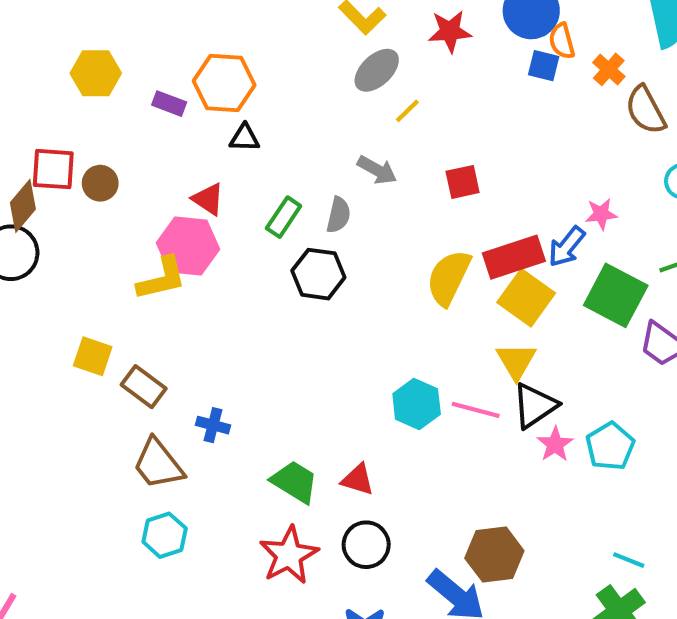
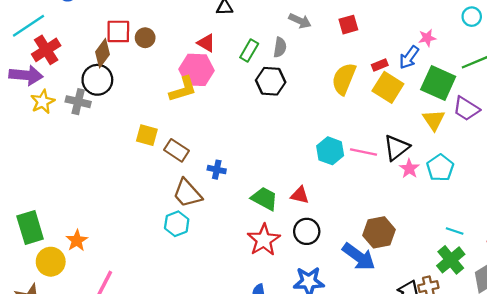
red rectangle: (514, 257) -> (380, 65), size x0.5
yellow triangle: (516, 361) -> (434, 120), moved
cyan hexagon: (165, 535) -> (177, 224), moved

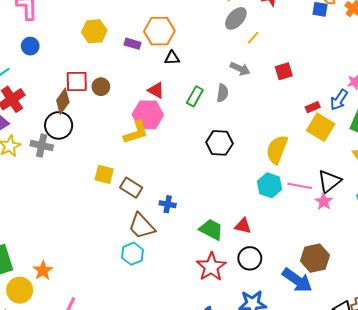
yellow semicircle: (344, 79) -> (277, 150), moved
black hexagon: (271, 81) -> (219, 143), moved
pink star: (409, 169) -> (324, 201), moved

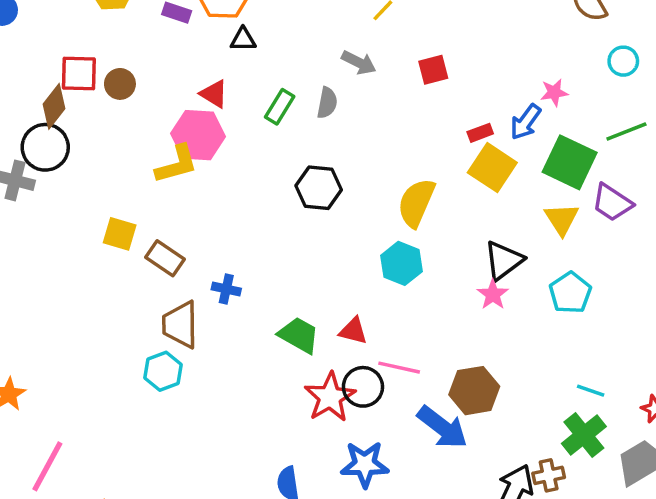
pink line: (300, 186) -> (399, 368), moved
brown trapezoid: (142, 226) -> (180, 325), turned 40
red star: (211, 267) -> (330, 397), moved

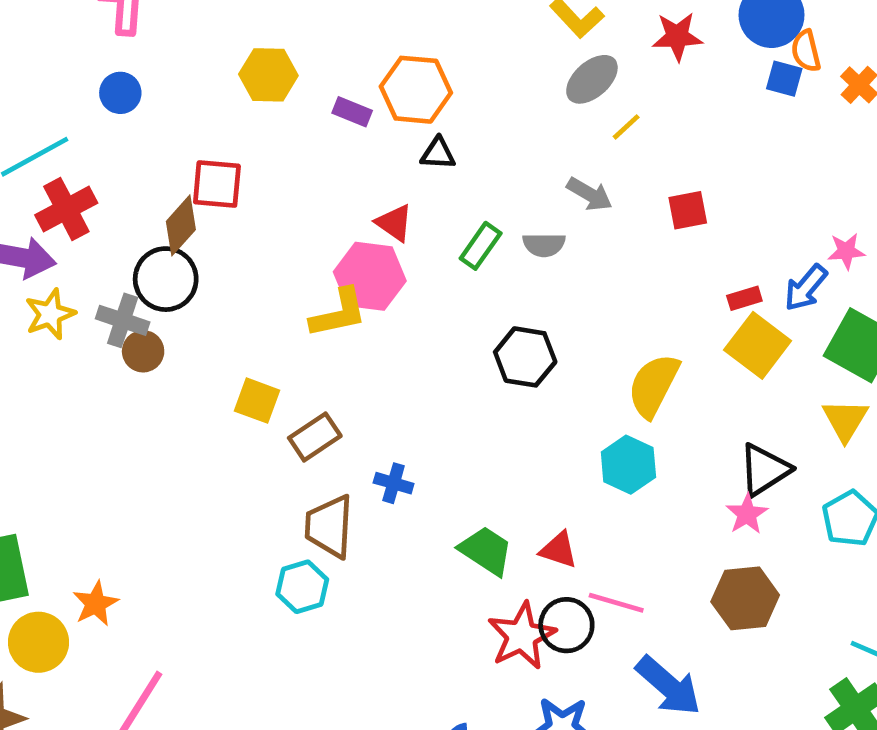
brown circle: (120, 84) -> (143, 351), moved
gray semicircle: (327, 103) -> (544, 245), turned 76
brown rectangle: (165, 258) -> (315, 437), turned -72
brown hexagon: (474, 391) -> (745, 598), moved

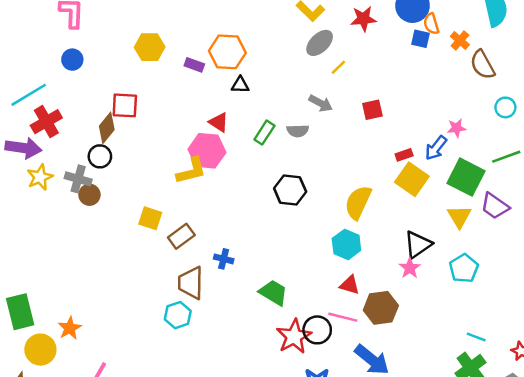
black circle: (166, 279) -> (100, 156), size x0.7
red triangle: (559, 550) -> (350, 285), moved
brown hexagon: (745, 598) -> (381, 308), moved

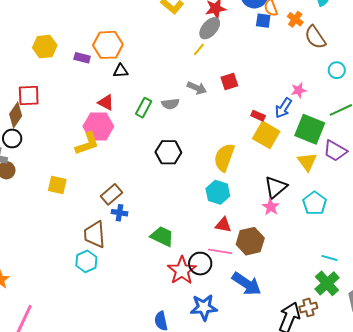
gray ellipse: (320, 43) -> (210, 28), moved
gray arrow: (321, 103) -> (197, 88), moved
red rectangle: (404, 155) -> (258, 116), turned 48
brown rectangle: (181, 236) -> (112, 194), moved

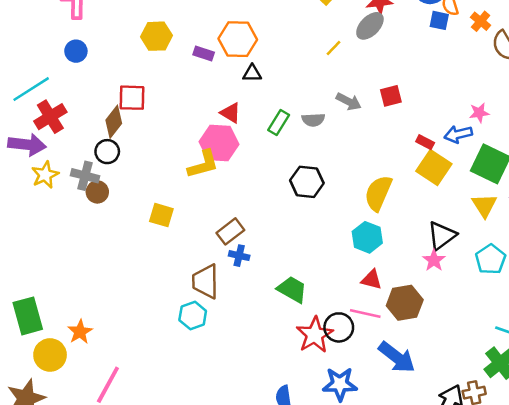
yellow line: (199, 49) -> (334, 48), moved
blue arrow: (283, 108) -> (458, 134), turned 40

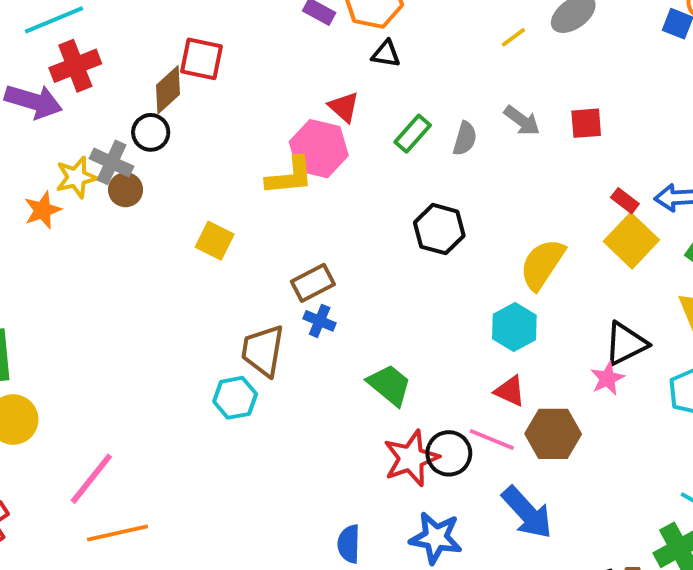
gray semicircle: (313, 120) -> (465, 139), turned -80
yellow star: (45, 175) -> (76, 177), moved
orange star: (80, 332) -> (43, 210), moved

